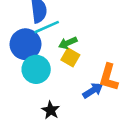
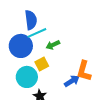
yellow square: (70, 57) -> (42, 64), moved, turned 32
cyan circle: (36, 69) -> (27, 77), moved

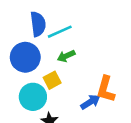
cyan line: (37, 33) -> (60, 32), moved

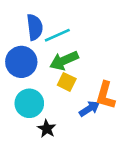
green arrow: (66, 56) -> (64, 61), size x1.5
yellow square: (52, 80) -> (67, 82), moved, turned -36

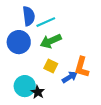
yellow square: (67, 82) -> (51, 66), moved
cyan circle: (29, 103) -> (25, 86), moved

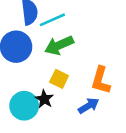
blue arrow: (70, 77) -> (89, 106), moved
black star: (38, 92) -> (44, 99), moved

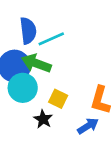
green arrow: (59, 45) -> (36, 63), moved, turned 44
cyan circle: (24, 106) -> (23, 88), moved

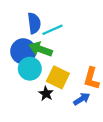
yellow square: (58, 99) -> (58, 77), size x1.5

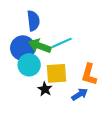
cyan line: (52, 30) -> (62, 43), moved
yellow square: (58, 77) -> (56, 73), turned -30

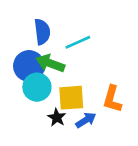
cyan line: (62, 43) -> (78, 42), moved
blue arrow: (80, 94) -> (86, 120), moved

